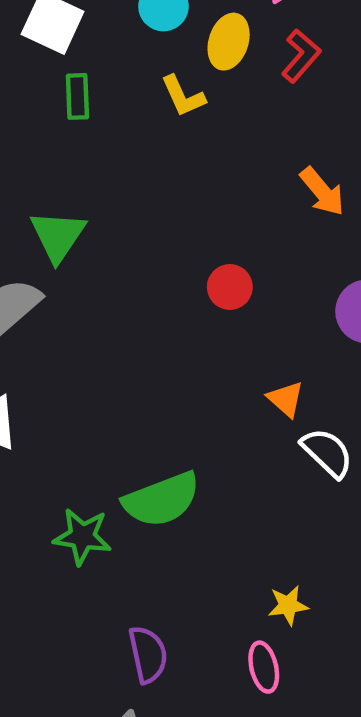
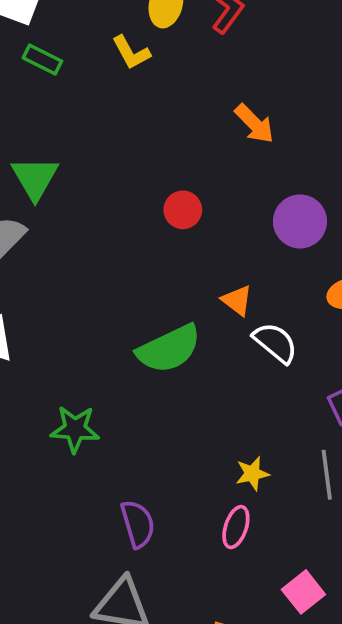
green rectangle: (77, 96) -> (42, 60), turned -57
green semicircle: (162, 500) -> (169, 349), moved
pink ellipse: (264, 667) -> (236, 527), turned 36

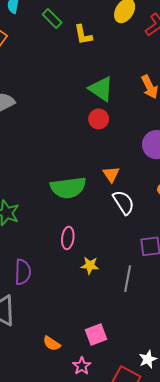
yellow L-shape: (131, 52) -> (83, 35), moved
green triangle: (35, 178) -> (101, 89), moved, turned -44
pink ellipse: (236, 527) -> (68, 238), moved, turned -30

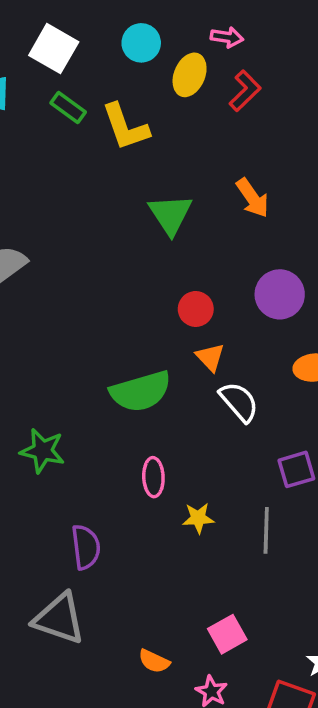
yellow L-shape: (83, 35) -> (125, 127), size x1.4
green triangle: (101, 89) -> (170, 214), turned 32
red circle: (99, 119) -> (196, 309), moved

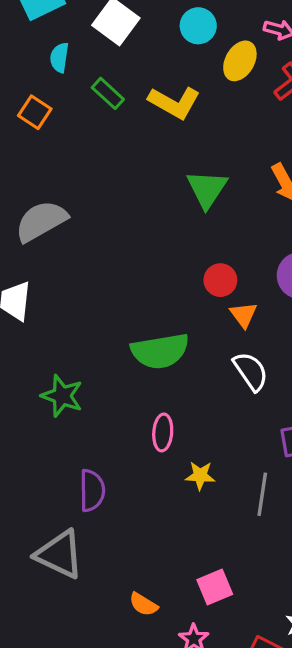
green rectangle: (68, 107) -> (108, 93), moved
yellow L-shape: (125, 127) -> (174, 103), turned -48
orange triangle: (210, 357) -> (244, 315), moved

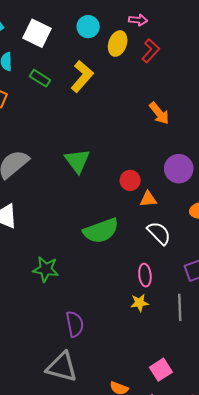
yellow L-shape: (174, 103) -> (82, 76), turned -68
green triangle: (207, 189) -> (77, 161), moved
orange triangle: (244, 315) -> (148, 199), turned -48
pink ellipse: (163, 432) -> (145, 275), moved

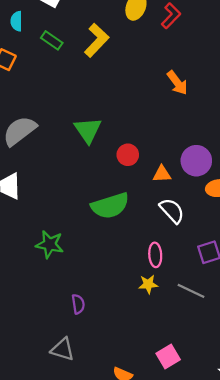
purple circle: (179, 169) -> (196, 161), moved
red circle: (130, 180) -> (128, 155), moved
gray line: (180, 307) -> (191, 291), turned -65
purple semicircle: (75, 324) -> (78, 304), size x0.7
gray triangle: (62, 367) -> (63, 349), size x0.7

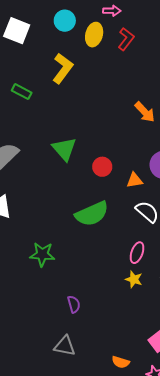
green rectangle: (52, 40) -> (22, 92), moved
orange arrow: (177, 83) -> (145, 112), moved
pink ellipse: (155, 255) -> (137, 253), turned 30
yellow star: (148, 284) -> (134, 279), turned 30

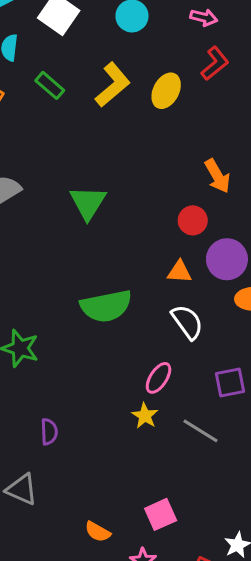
yellow ellipse: (94, 35) -> (166, 91), moved
green rectangle: (22, 92) -> (50, 85), moved
red circle: (102, 167) -> (193, 220), moved

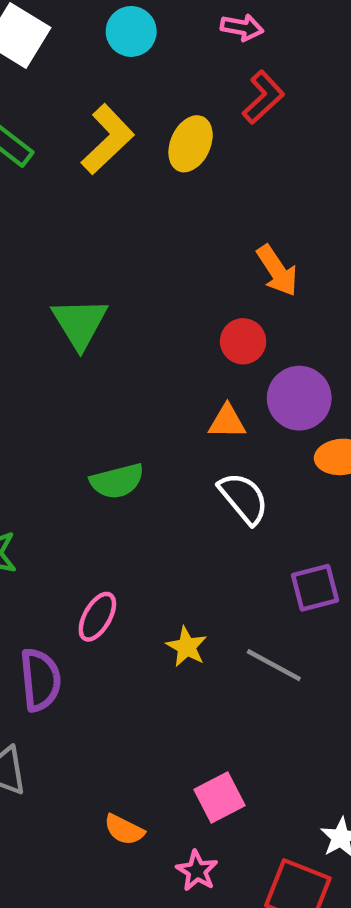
green semicircle: (106, 306) -> (117, 481), size x0.7
pink ellipse: (159, 378) -> (97, 617), moved
purple semicircle: (49, 432) -> (40, 680), size x1.5

